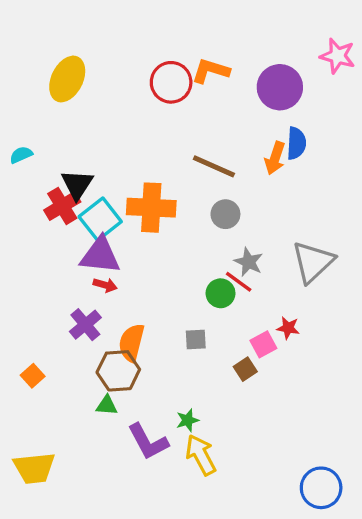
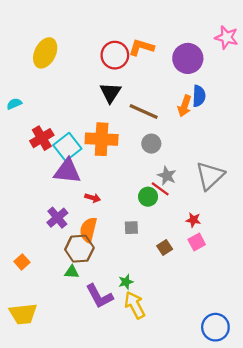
black triangle: (77, 184) -> (110, 93), moved
red arrow: (105, 285) -> (93, 198), moved
pink square: (263, 344) -> (197, 242), moved
orange square: (33, 376) -> (22, 262), moved

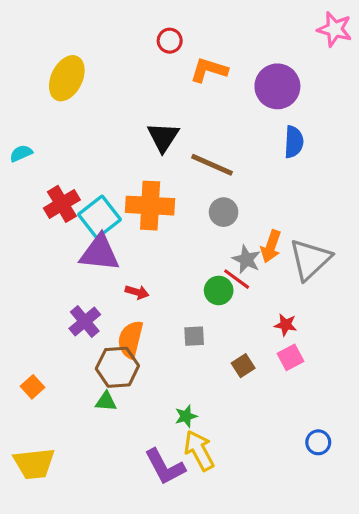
pink star: (227, 37) -> (335, 29), moved
red circle: (115, 55) -> (170, 41), moved, size x0.6
orange arrow: (185, 106) -> (271, 246), moved
purple L-shape: (99, 296) -> (165, 467), moved
blue circle: (215, 327) -> (318, 442), moved, size x0.6

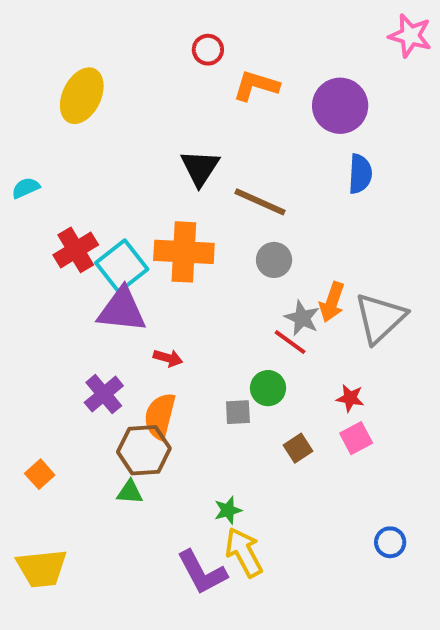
green circle: (219, 290) -> (268, 388), moved

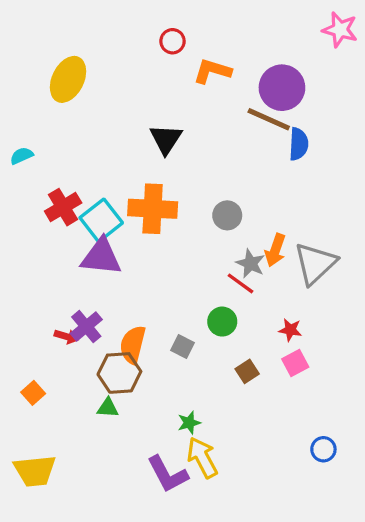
brown line: (260, 202) -> (269, 119), moved
red arrow: (168, 358) -> (66, 336), moved
gray square: (238, 412) -> (182, 346), moved, turned 30

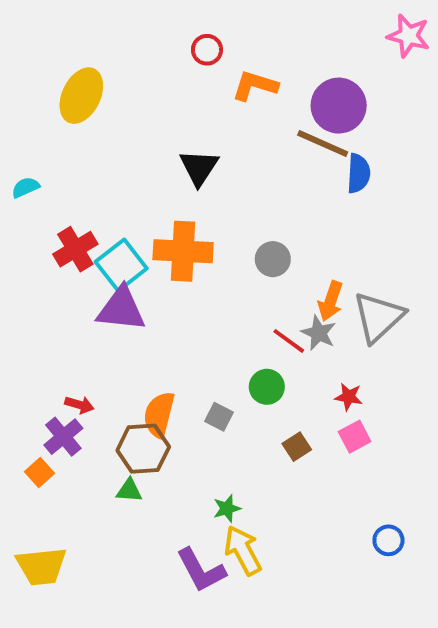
gray star: (250, 263) -> (319, 333), moved
purple cross: (86, 327) -> (63, 437), moved

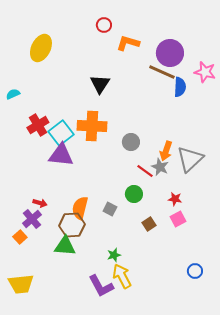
pink star: (408, 36) -> (205, 72), moved
gray circle: (273, 259) -> (131, 142), moved
green triangle: (129, 491) -> (65, 246), size x1.6

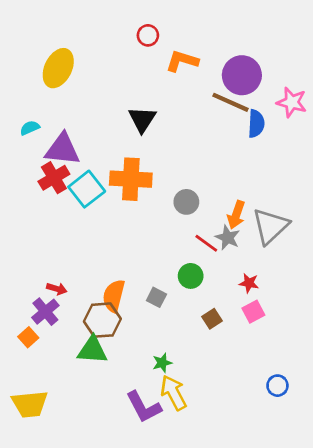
cyan semicircle: (13, 94) -> (30, 128), moved
purple triangle: (61, 155) -> (62, 149), moved

